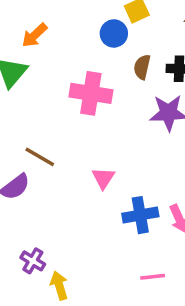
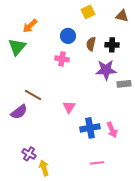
blue circle: (114, 33) -> (68, 36), moved
pink cross: (91, 93) -> (62, 59), size x0.6

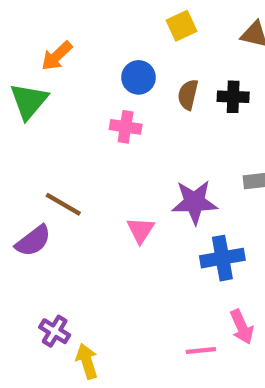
purple star: (106, 70) -> (194, 202), moved
blue cross: (90, 128) -> (222, 258), moved
pink arrow: (112, 130) -> (242, 327), moved

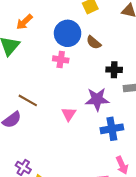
blue circle: (138, 77) -> (68, 33), size x1.5
brown semicircle: (188, 95) -> (94, 42), turned -63
black cross: (233, 97) -> (114, 70), moved

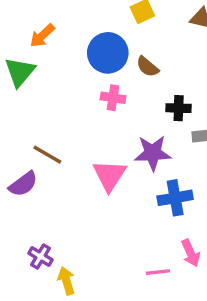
pink cross: (61, 59) -> (113, 98), moved
pink triangle: (69, 114) -> (110, 175), size x1.5

